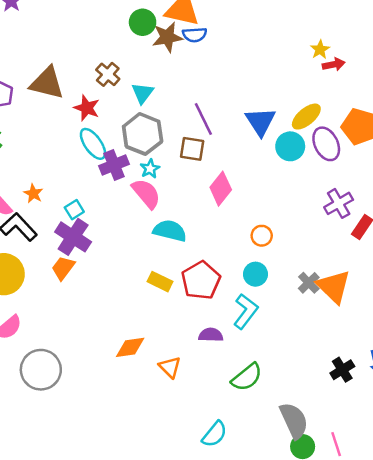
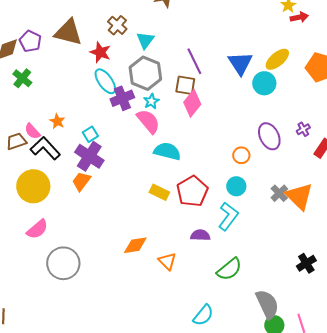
purple ellipse: (326, 144) -> (269, 136), moved
pink diamond: (221, 189) -> (192, 103), moved
purple cross: (339, 203) -> (303, 129), size x0.6

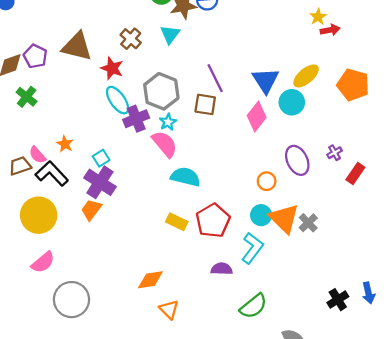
cyan triangle: (145, 40) -> (170, 34), moved
pink diamond: (192, 103) -> (257, 117), moved
orange triangle: (299, 196) -> (284, 218), moved
orange triangle: (167, 261) -> (169, 309), moved

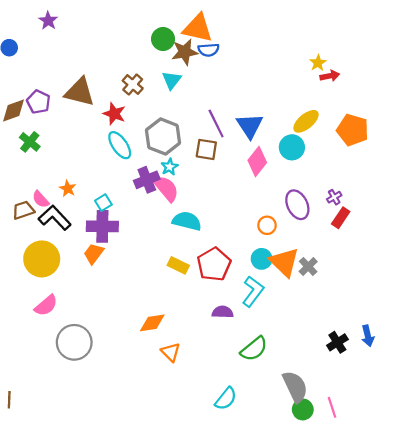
blue triangle: (265, 80) -> (250, 126), moved
purple cross: (136, 119) -> (147, 180), moved
red rectangle: (355, 174) -> (341, 218), moved
purple cross: (100, 182) -> (102, 226), turned -32

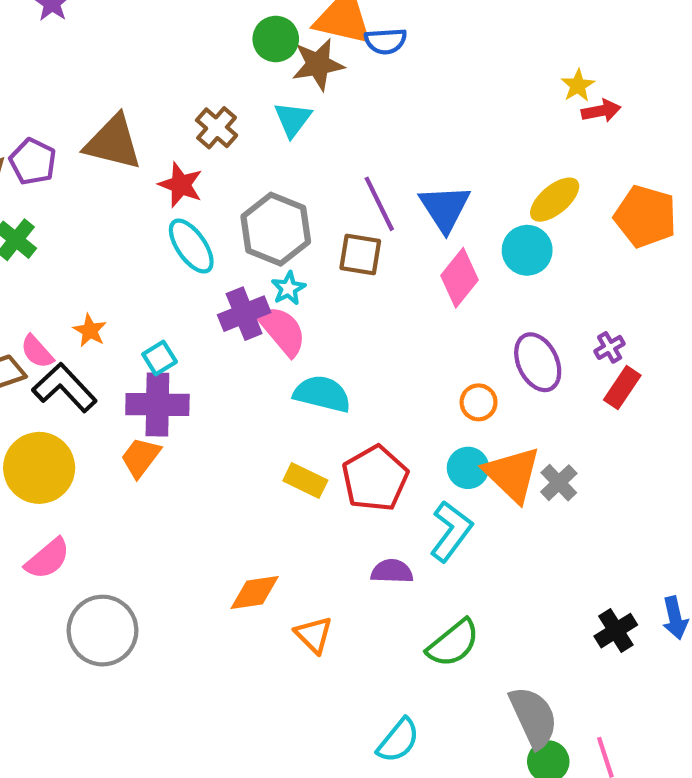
blue semicircle: (209, 50) -> (386, 41), moved
orange triangle: (171, 352) -> (314, 635), moved

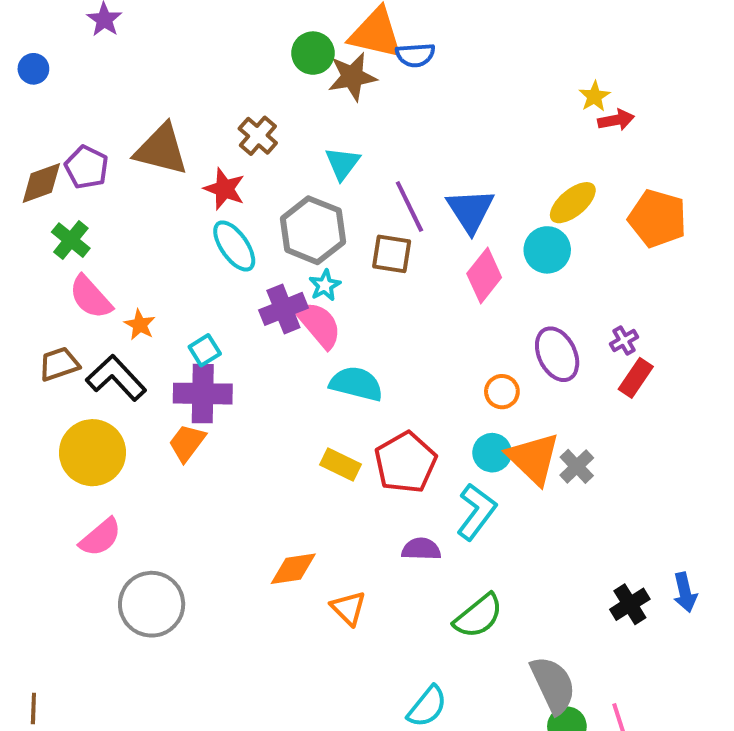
cyan triangle: (293, 119) -> (342, 163), moved
pink semicircle: (37, 352) -> (91, 297), moved, size x1.4

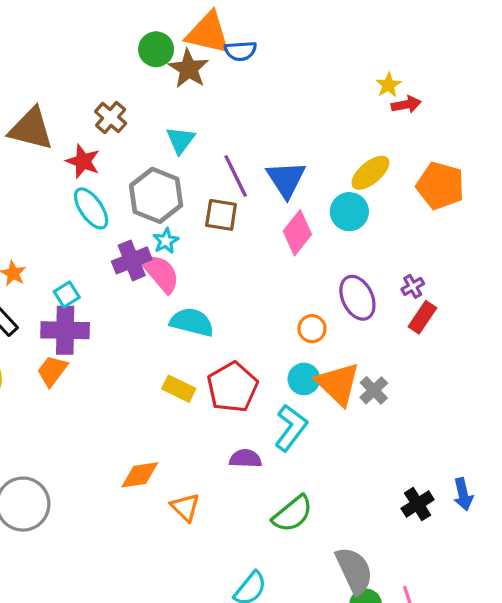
brown star: (352, 77) -> (189, 69), turned -30

